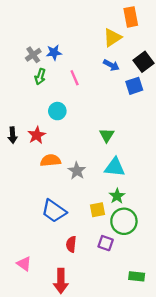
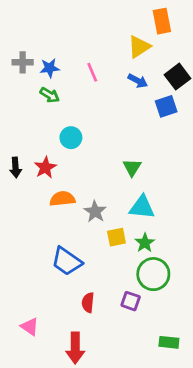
blue star: (54, 53) -> (50, 68), moved
gray cross: (33, 55) -> (23, 62), moved, turned 35
green arrow: (40, 77) -> (50, 95), turned -77
pink line: (75, 78) -> (92, 72), moved
yellow square: (98, 210) -> (116, 237), moved

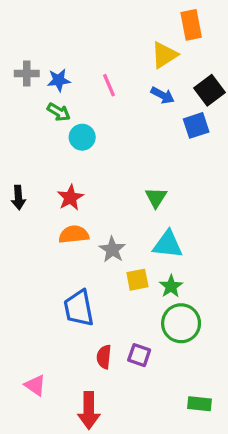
cyan circle: (71, 138) -> (82, 137), moved
red star: (45, 167) -> (70, 198), moved
blue trapezoid: (67, 261) -> (79, 308), turned 44
purple square: (131, 301) -> (139, 355), moved

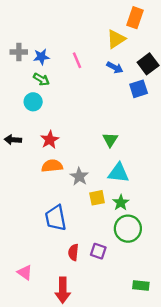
orange rectangle: (191, 25) -> (135, 18), turned 30
cyan circle: (82, 137) -> (33, 102), moved
black arrow: (18, 198) -> (13, 140), turned 98

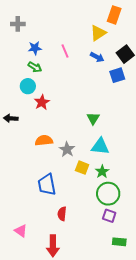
gray cross: (19, 52) -> (18, 24), moved
red star: (50, 140) -> (42, 102), moved
yellow square: (97, 198) -> (82, 168), turned 32
purple square: (98, 251) -> (109, 216), moved

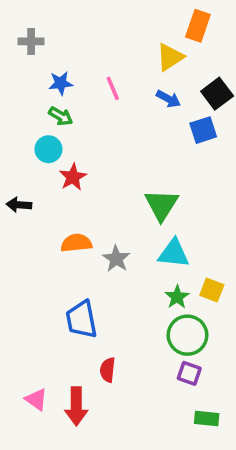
green triangle: (93, 118) -> (161, 205), size x1.5
yellow square: (82, 168) -> (212, 290), moved
red arrow: (53, 246) -> (76, 406), moved

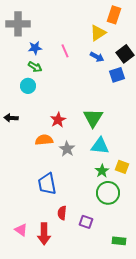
gray cross: (31, 41) -> (18, 24), size x1.6
red star: (73, 177) -> (58, 120), moved
purple square: (189, 373) -> (86, 222), moved

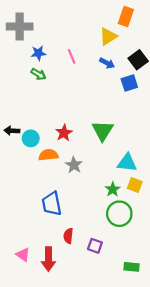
cyan circle: (28, 86) -> (31, 138), moved
cyan triangle: (100, 146) -> (127, 163), moved

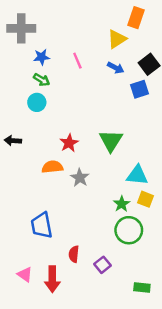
cyan circle: (31, 138) -> (37, 102), moved
blue trapezoid: (52, 204) -> (42, 225), moved
purple square: (95, 246) -> (103, 265), turned 32

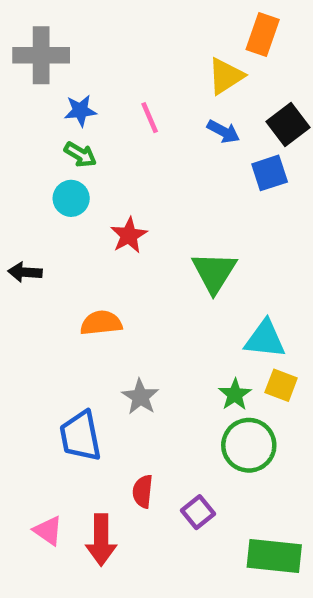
red star: (69, 143) -> (129, 235), moved
gray star: (80, 178) -> (140, 397), moved
green rectangle: (142, 288) -> (274, 556), size x1.6

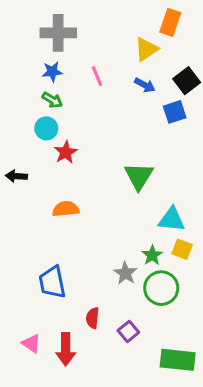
gray cross: (41, 55) -> (58, 33), moved
red star: (129, 235) -> (66, 152), moved
gray star: (140, 397) -> (125, 273), moved

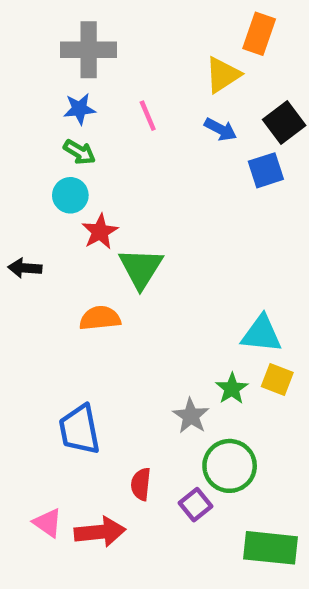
green triangle: (139, 176) -> (141, 268), moved
green circle: (161, 288) -> (230, 466), moved
red arrow: (66, 349) -> (100, 532), turned -96

